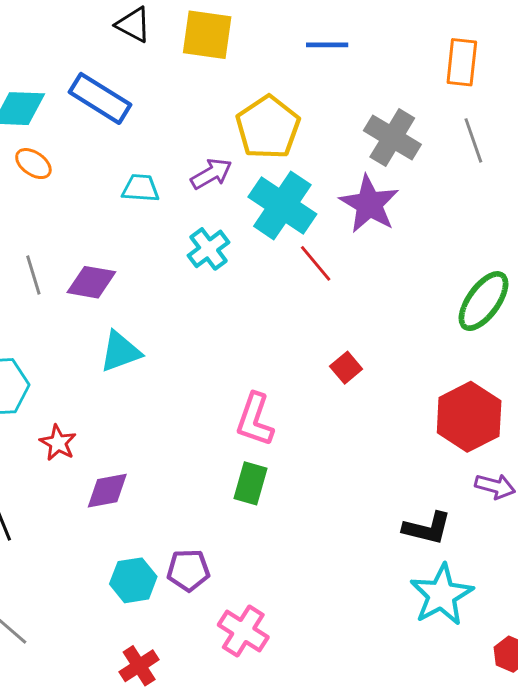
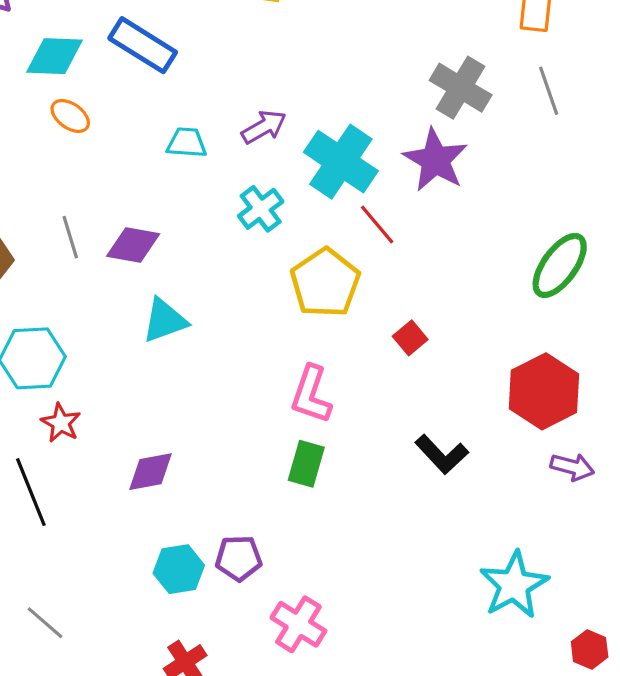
yellow pentagon: (268, 127) -> (325, 283), moved
red star: (58, 443) -> (61, 423), moved
black L-shape: (427, 528) -> (442, 454), moved, turned 33

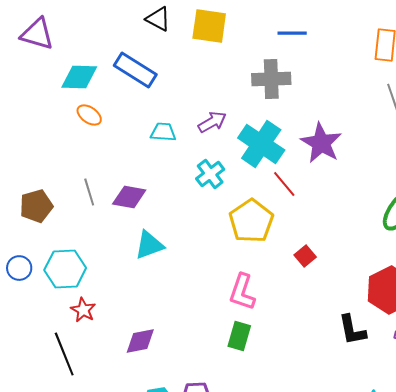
gray cross: (461, 88) -> (271, 79), moved, turned -33
black L-shape: (442, 454) -> (352, 330), moved, turned 32

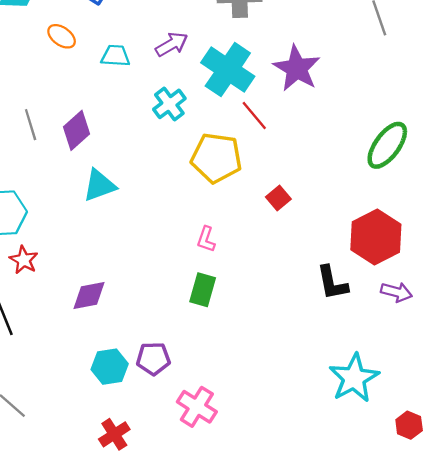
orange ellipse: (89, 115) -> (62, 36), moved
purple diamond: (129, 197) -> (76, 130), turned -52
yellow pentagon: (251, 221) -> (216, 158), turned -30
pink L-shape: (242, 292) -> (206, 239), size x0.6

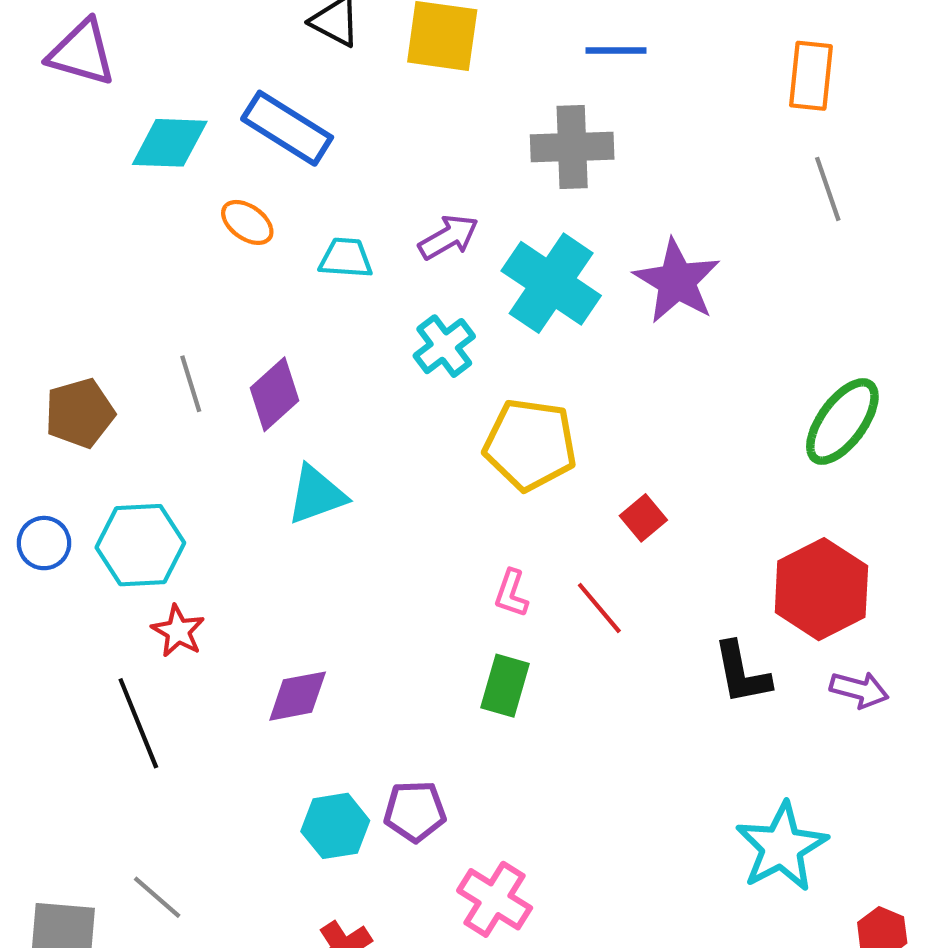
red line: (254, 115) -> (599, 608), moved

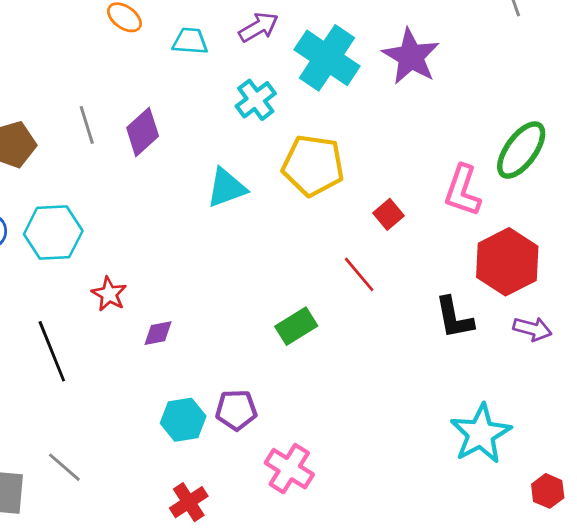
cyan triangle: (316, 495) -> (226, 188), moved
pink L-shape: (511, 593) -> (463, 191), moved, size x1.6
red star: (178, 631) -> (109, 294), moved
green rectangle: (505, 686) -> (296, 326), turned 42
purple diamond: (298, 696) -> (158, 333), size x0.7

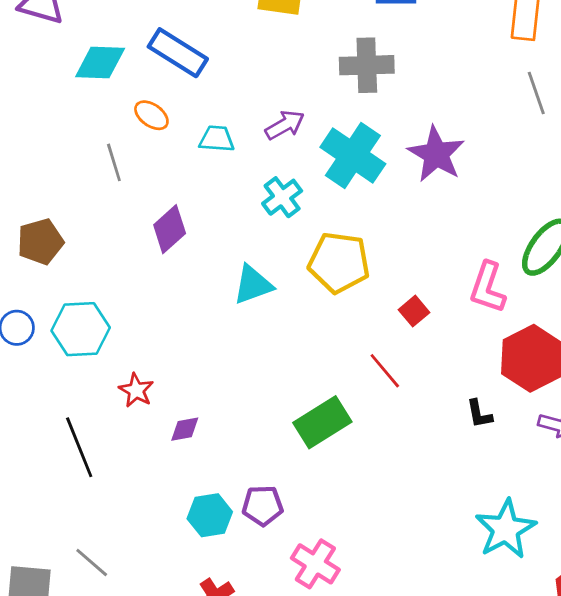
gray line: (87, 125) -> (114, 162), moved
black L-shape: (454, 318) -> (479, 414), size x0.7
green rectangle: (296, 326) -> (322, 422), size x1.4

